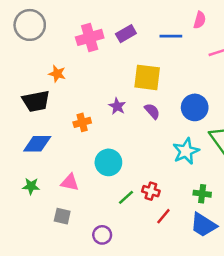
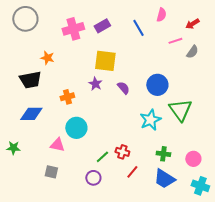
blue line: (171, 36) -> (138, 28), turned 60
yellow square: (147, 77) -> (105, 61), moved
cyan circle: (108, 162) -> (76, 128), moved
green star: (31, 186) -> (13, 148), moved
purple circle: (102, 235) -> (93, 178), moved

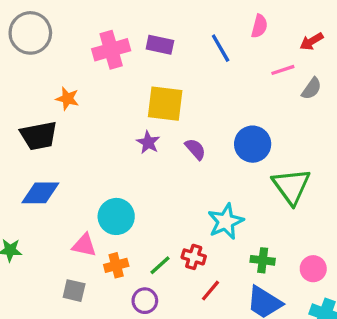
purple rectangle: (102, 26) -> (160, 45), turned 42
orange cross: (67, 97) -> (116, 265), moved
cyan star: (150, 120) -> (226, 222), moved

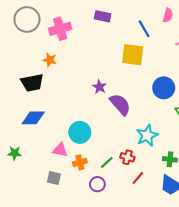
purple rectangle: (160, 45) -> (103, 16), moved
pink cross: (111, 50) -> (60, 29), moved
yellow square: (165, 104) -> (133, 55), moved
purple semicircle: (195, 149) -> (120, 104), moved, size x1.6

